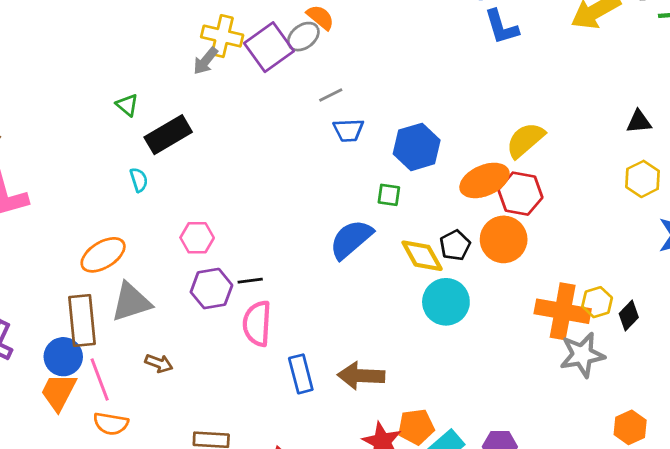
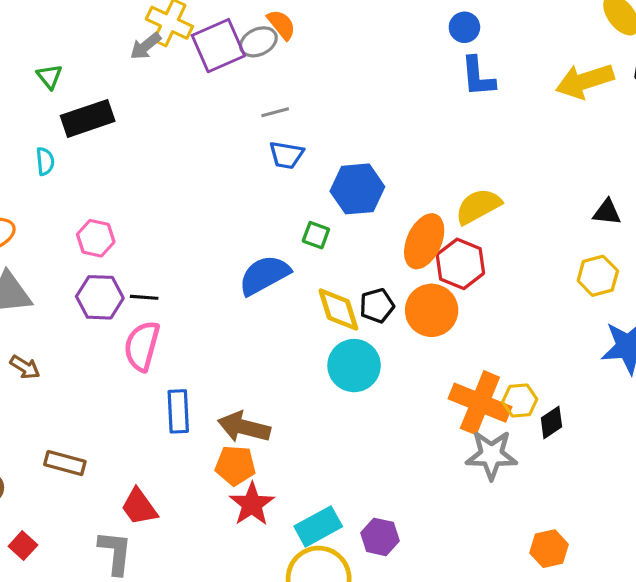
orange ellipse: (485, 180) -> (424, 241), turned -54
orange pentagon: (416, 427) -> (235, 465), moved
orange hexagon: (630, 427) -> (549, 549), moved

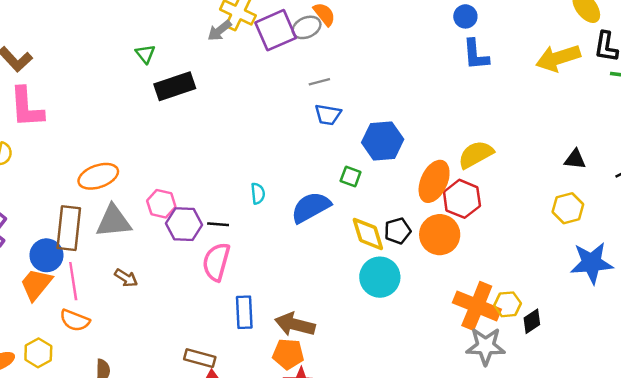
cyan semicircle: (45, 161) -> (258, 193), moved
pink hexagon: (96, 238) -> (161, 204), moved
brown rectangle: (65, 463) -> (200, 358), moved

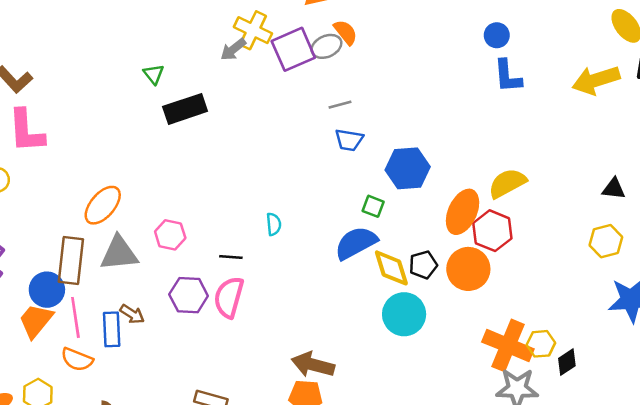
orange ellipse: (98, 176) -> (103, 205), turned -30
blue semicircle: (311, 207) -> (356, 243), moved
purple hexagon: (184, 224) -> (189, 295), moved
blue rectangle: (244, 312) -> (112, 329), moved

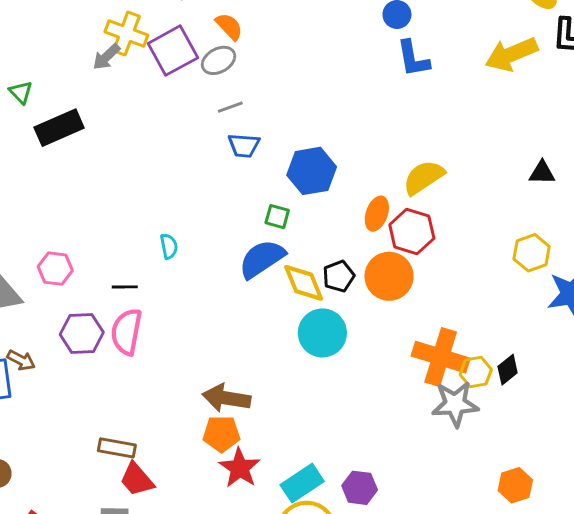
gray ellipse: (326, 46) -> (219, 60), moved
orange ellipse: (463, 212) -> (377, 214), size x0.7
yellow hexagon: (606, 241) -> (532, 253), moved
yellow hexagon: (541, 344) -> (476, 372), moved

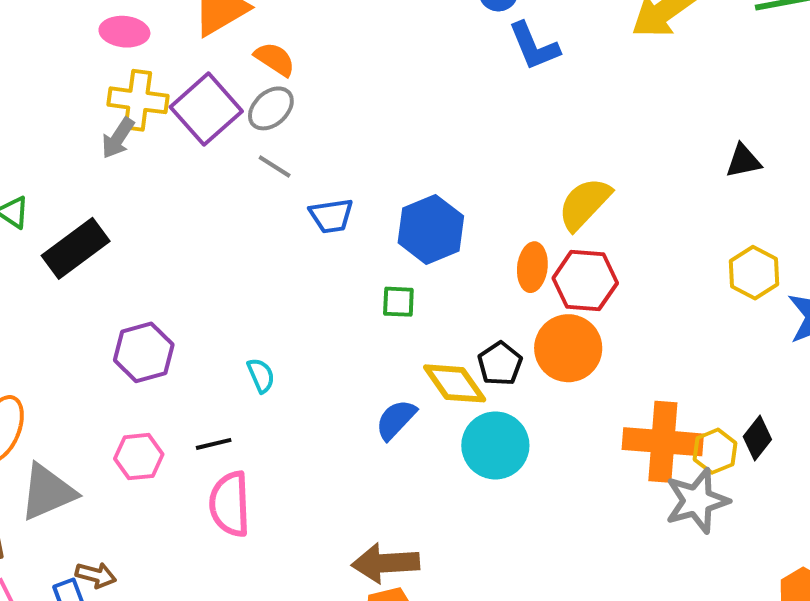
gray line: (230, 107) -> (275, 167), moved, turned 65
blue semicircle: (262, 259) -> (396, 420), moved, size x0.7
pink hexagon: (55, 269) -> (139, 457), moved
purple hexagon: (82, 333) -> (144, 352), moved

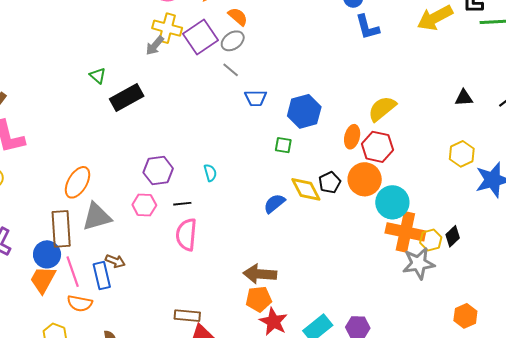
purple hexagon: (144, 352) -> (158, 171), moved
cyan circle: (495, 445) -> (392, 202), moved

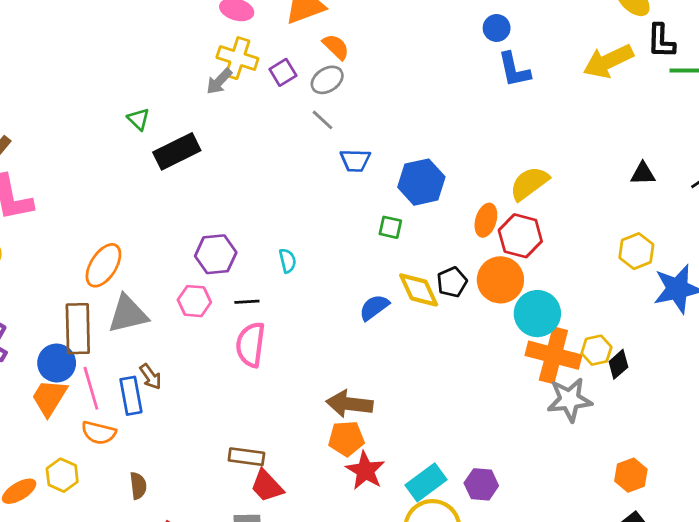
purple square: (201, 37) -> (283, 72), size x0.6
yellow hexagon: (431, 240) -> (596, 350), moved
brown arrow: (115, 261) -> (151, 377), turned 30

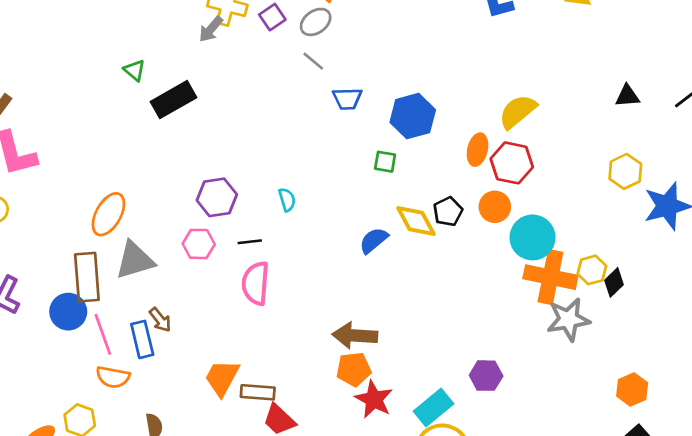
orange circle: (500, 280) -> (495, 207), size x0.7
orange trapezoid: (49, 398) -> (222, 378), moved
purple hexagon: (481, 484) -> (486, 376), moved

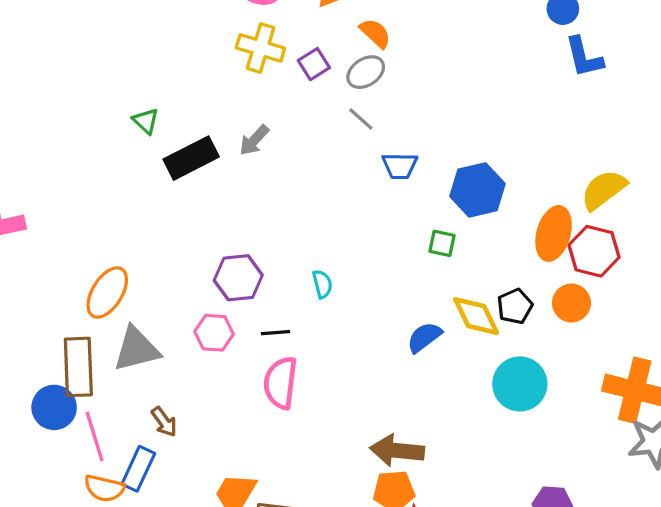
gray arrow: (211, 29) -> (254, 140), moved
orange ellipse: (477, 150) -> (554, 233), size x1.4
cyan circle: (533, 237) -> (520, 384), moved
blue rectangle: (142, 339) -> (138, 469), moved, turned 36

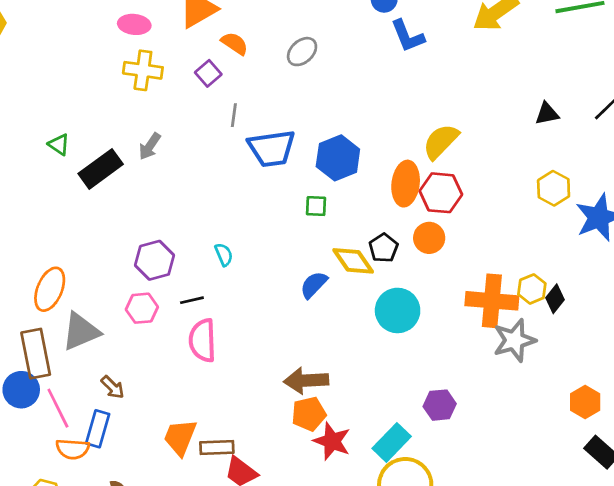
purple square: (314, 64) -> (208, 73), moved
gray ellipse: (366, 72) -> (302, 52), moved
gray line: (361, 119) -> (234, 115), turned 65
blue trapezoid: (400, 166) -> (272, 148), size x1.6

